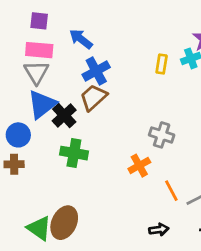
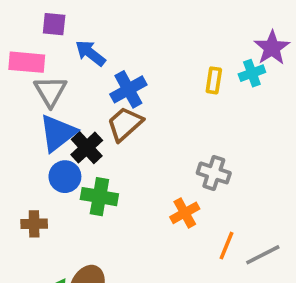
blue arrow: (81, 39) -> (90, 53), moved
pink rectangle: (39, 50) -> (27, 62), moved
blue circle: (18, 135) -> (65, 177), moved
brown cross: (14, 164) -> (34, 224), moved
orange line: (171, 191) -> (226, 246), turned 50

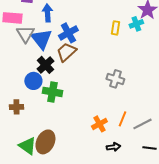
blue arrow: (90, 53) -> (47, 13), turned 48
blue triangle: (58, 133) -> (41, 39), moved, turned -30
orange cross: (185, 213) -> (99, 124), moved

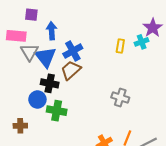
black cross: (45, 65) -> (50, 83), turned -36

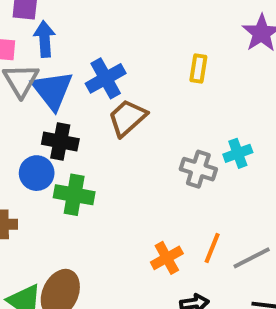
blue arrow: (52, 31) -> (45, 39), moved
cyan cross: (142, 42) -> (238, 153), moved
brown trapezoid: (71, 70) -> (127, 118), moved

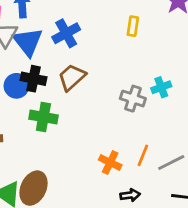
brown trapezoid: (127, 118) -> (72, 77), moved
blue circle: (37, 173) -> (16, 86), moved
orange cross: (167, 258) -> (110, 162), turned -35

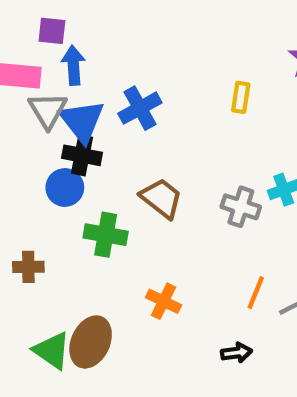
brown trapezoid: (72, 77) -> (161, 198), moved, turned 80
black cross: (33, 79) -> (82, 155), moved
orange cross: (110, 162) -> (164, 301), moved

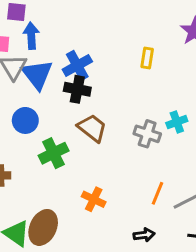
black cross: (82, 155) -> (77, 89), moved
green cross: (106, 235) -> (54, 153), turned -36

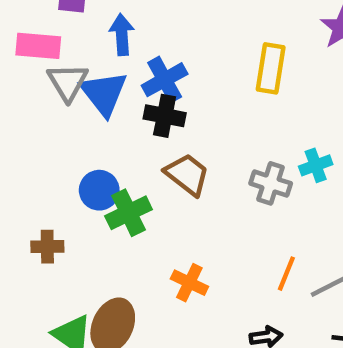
blue arrow: (31, 36) -> (122, 35), moved
yellow rectangle: (147, 58) -> (271, 68), size x1.5
blue circle: (25, 120) -> (99, 190), moved

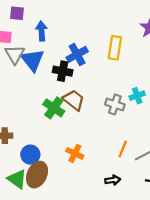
blue cross: (165, 80) -> (77, 54), moved
blue circle: (99, 190) -> (30, 155), moved
green cross: (129, 213) -> (54, 108), moved, turned -30

